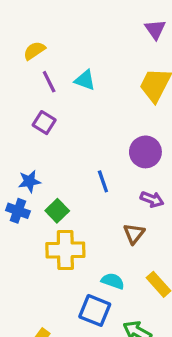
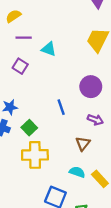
cyan triangle: (85, 80) -> (49, 49), moved
purple line: (49, 82) -> (24, 38), turned -63
cyan semicircle: (113, 281) -> (77, 172), moved

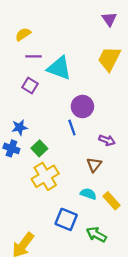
cyan triangle: (49, 49) -> (59, 68), size x1.6
purple circle: (91, 87) -> (82, 106), moved
yellow cross: (35, 155) -> (45, 176), turned -30

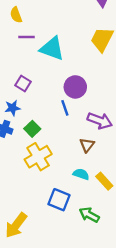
yellow semicircle: (23, 34) -> (16, 15), turned -77
purple square: (30, 86) -> (23, 83), moved
purple arrow: (107, 140) -> (100, 121), size x1.5

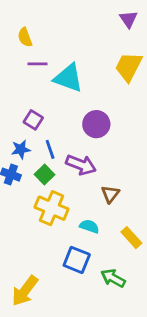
blue line: (65, 108) -> (50, 149), moved
purple arrow: (100, 121) -> (81, 165), moved
yellow cross: (38, 157) -> (51, 208), turned -36
cyan semicircle: (81, 174) -> (89, 226), moved

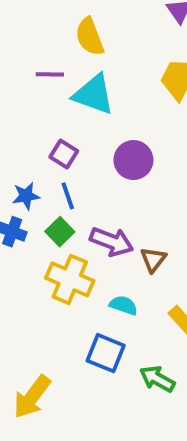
yellow semicircle: (25, 37) -> (90, 37), moved, size x1.4
purple square: (33, 120) -> (64, 154), moved
purple arrow: (81, 165) -> (112, 242), moved

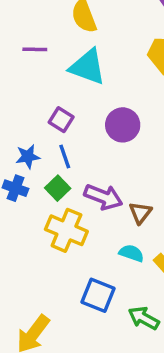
purple line: (50, 74) -> (35, 49), moved
cyan semicircle: (123, 305) -> (131, 253), moved

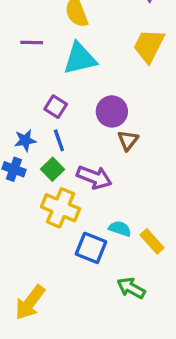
cyan triangle: (88, 67) -> (80, 59), turned -33
brown triangle: (140, 213) -> (128, 140), moved
blue square: (98, 295) -> (91, 248), moved

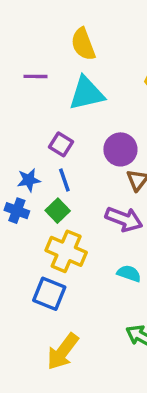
purple arrow: (94, 177) -> (124, 219), moved
blue square: (91, 248) -> (49, 294), moved
yellow arrow: (30, 302) -> (63, 352), moved

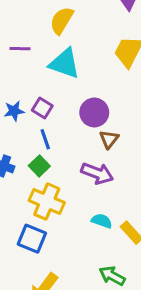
yellow semicircle: (83, 44) -> (62, 20), turned 52
cyan triangle: (87, 93) -> (65, 63), turned 32
blue star: (29, 180) -> (14, 111), moved

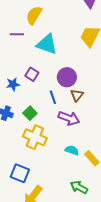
yellow semicircle: (62, 20) -> (34, 15), moved
blue star: (14, 111) -> (13, 84), moved
blue line: (45, 139) -> (53, 97), moved
blue square: (32, 239) -> (20, 173), moved

